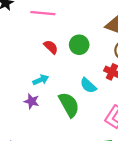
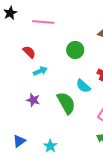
red semicircle: (51, 47) -> (29, 52), moved
cyan arrow: (41, 80) -> (40, 71), moved

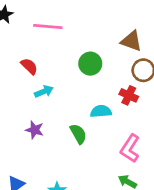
cyan semicircle: (83, 86) -> (101, 111), turned 133
green semicircle: (66, 103) -> (78, 134), size x0.7

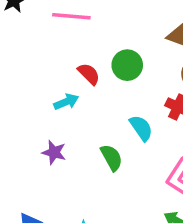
red semicircle: (29, 66) -> (89, 74), moved
cyan semicircle: (101, 111) -> (141, 128), turned 60

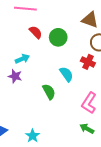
red semicircle: (89, 74) -> (36, 32), moved
purple star: (54, 152) -> (15, 76), moved

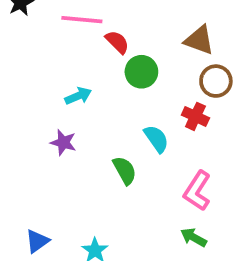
red semicircle: (36, 32) -> (117, 42), moved
cyan arrow: (22, 59) -> (78, 96), moved

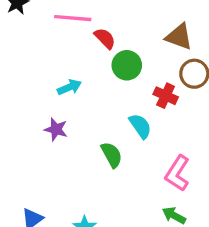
red cross: (195, 116) -> (166, 96), moved

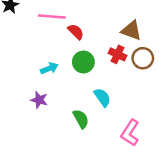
green circle: (127, 65) -> (83, 62), moved
red cross: (166, 96) -> (117, 54), moved

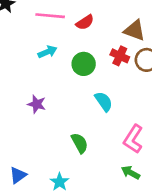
red semicircle: (76, 32) -> (85, 22), moved, turned 102
cyan arrow: (49, 68) -> (47, 52), moved
green semicircle: (81, 119) -> (80, 143), moved

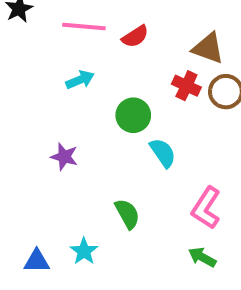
green circle: (84, 64) -> (133, 115), moved
blue triangle: (18, 175) -> (37, 261), turned 36
cyan star: (59, 182) -> (84, 251), moved

